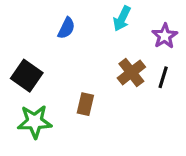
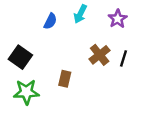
cyan arrow: (122, 19) -> (80, 14), moved
purple star: (165, 36) -> (118, 19), moved

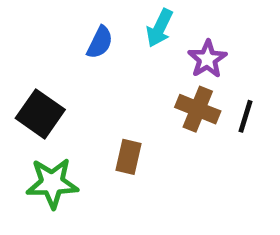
purple star: (118, 19) -> (207, 59), moved
brown cross: (100, 55) -> (198, 109), turned -30

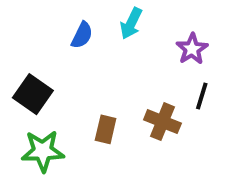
purple star: (207, 59) -> (192, 49), moved
brown cross: (198, 109) -> (162, 122), moved

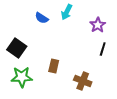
blue semicircle: (82, 35) -> (42, 18), turned 96
brown cross: (162, 122) -> (83, 81), moved

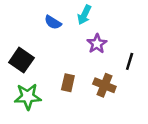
purple star: (98, 25) -> (97, 44), moved
brown cross: (83, 81) -> (104, 85), moved

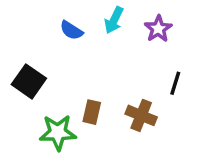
purple star: (97, 44) -> (158, 29), moved
green star: (28, 97) -> (58, 132), moved

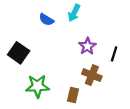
purple star: (158, 29) -> (87, 46), moved
brown rectangle: (92, 112) -> (73, 95), moved

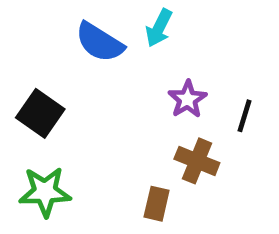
blue semicircle: (46, 20) -> (100, 42), size x1.5
green star: (37, 86) -> (45, 192), moved

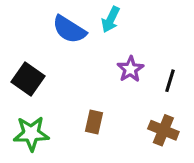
brown cross: (197, 161) -> (163, 130), moved
brown rectangle: (157, 204) -> (94, 122), moved

